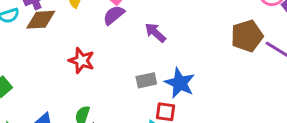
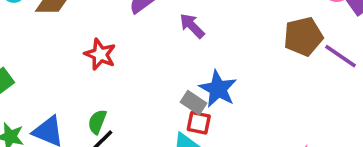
gray rectangle: (146, 80) -> (194, 103), moved, turned 42

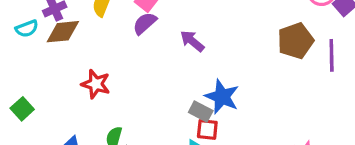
red star: (100, 54) -> (96, 84), moved
purple line: (341, 56) -> (332, 55), turned 60

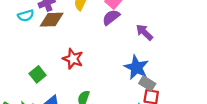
blue star: (222, 97) -> (136, 67), moved
green square: (22, 109) -> (38, 74), moved

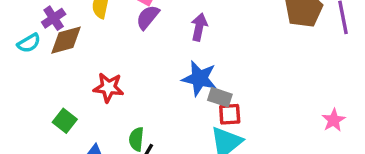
purple arrow: (144, 32) -> (199, 27), turned 72

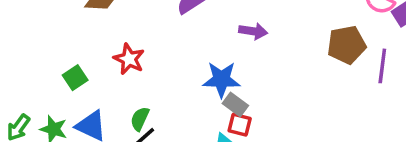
purple arrow: (199, 27) -> (253, 31), moved, turned 68
blue star: (199, 78) -> (221, 80), turned -30

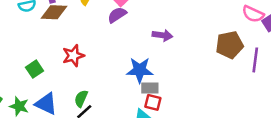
red star: (129, 59) -> (73, 56), turned 30
gray rectangle: (235, 105) -> (150, 88), turned -36

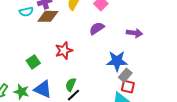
purple semicircle: (117, 15) -> (97, 28), moved
gray rectangle: (150, 88) -> (125, 75), turned -48

